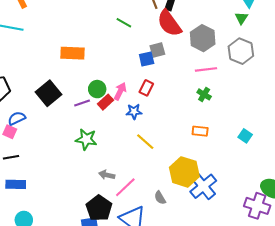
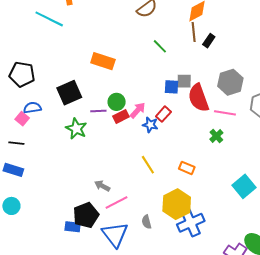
red semicircle: (169, 23) -> (198, 98), moved
blue star: (134, 112) -> (150, 125), moved
orange rectangle: (200, 131) -> (187, 168), moved
cyan square: (245, 136) -> (244, 186), size x1.6
green star: (86, 139) -> (76, 129), moved

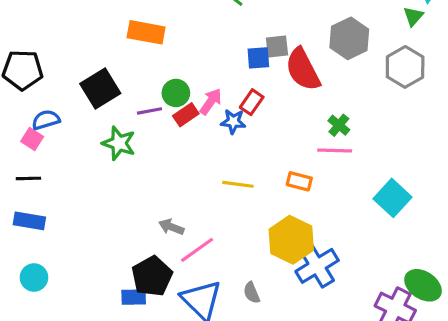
pink line: (225, 113) -> (335, 151), moved
yellow line: (148, 165) -> (238, 184), turned -42
gray semicircle: (147, 222) -> (252, 293), moved

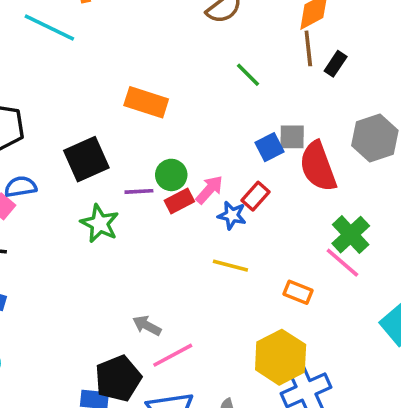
blue square: (258, 58) -> (270, 147), turned -30
green cross: (339, 125) -> (351, 235), size x1.5
pink line: (335, 151) -> (342, 263), turned 32
yellow line: (238, 184) -> (230, 266), moved

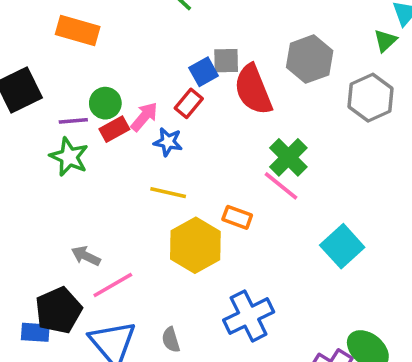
red rectangle: (256, 196) -> (189, 103), moved
green star: (100, 224) -> (69, 157), moved
yellow hexagon: (281, 357) -> (195, 245), moved

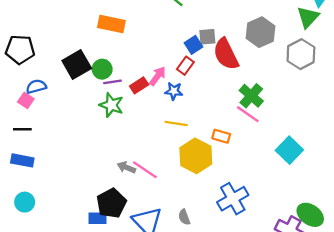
green triangle: (385, 41) -> (308, 17), size x1.5
green circle: (105, 103) -> (102, 69), moved
pink line: (113, 285) -> (145, 170), moved, turned 68

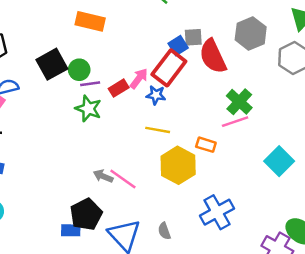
red rectangle: (185, 66) -> (169, 68), size x1.8
pink line: (248, 114) -> (235, 122), turned -55

